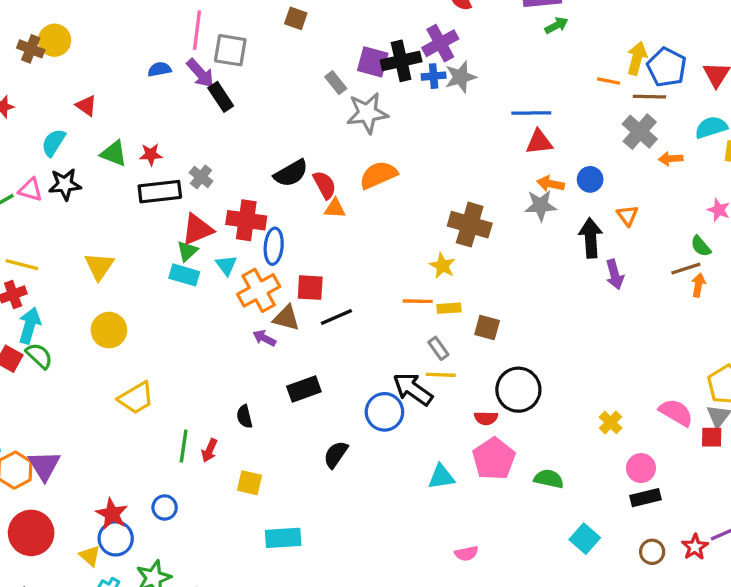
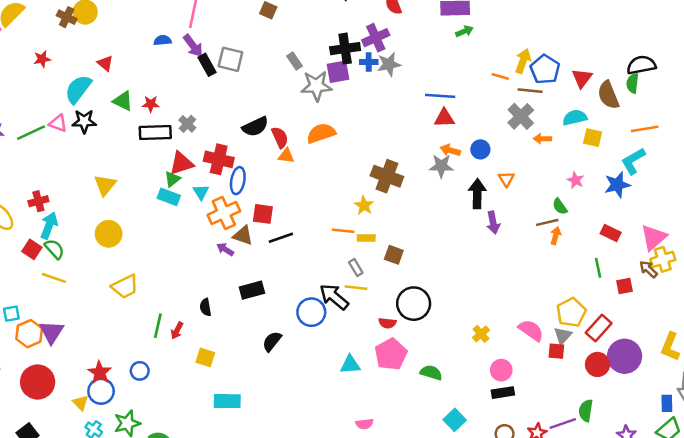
gray square: (230, 50) -> (230, 59), moved
purple square: (373, 62) -> (338, 72), moved, turned -30
cyan semicircle: (53, 143) -> (78, 89), size x1.4
yellow line: (22, 265) -> (54, 278), moved

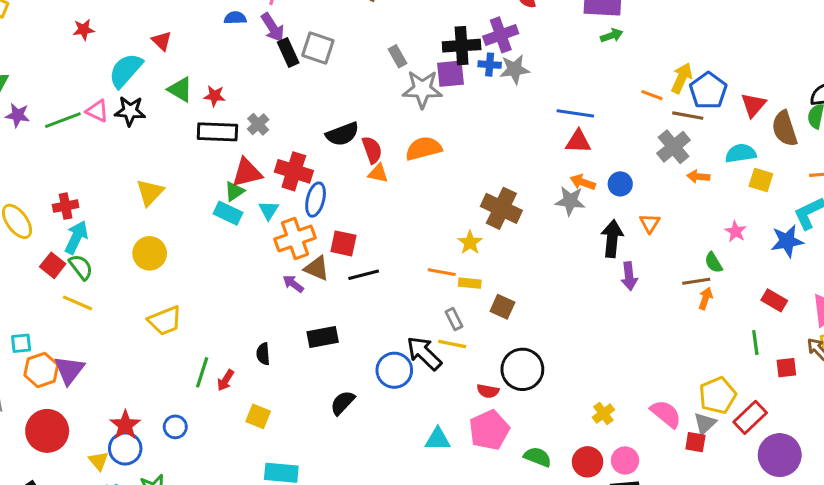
red circle: (597, 364) -> (588, 462), moved

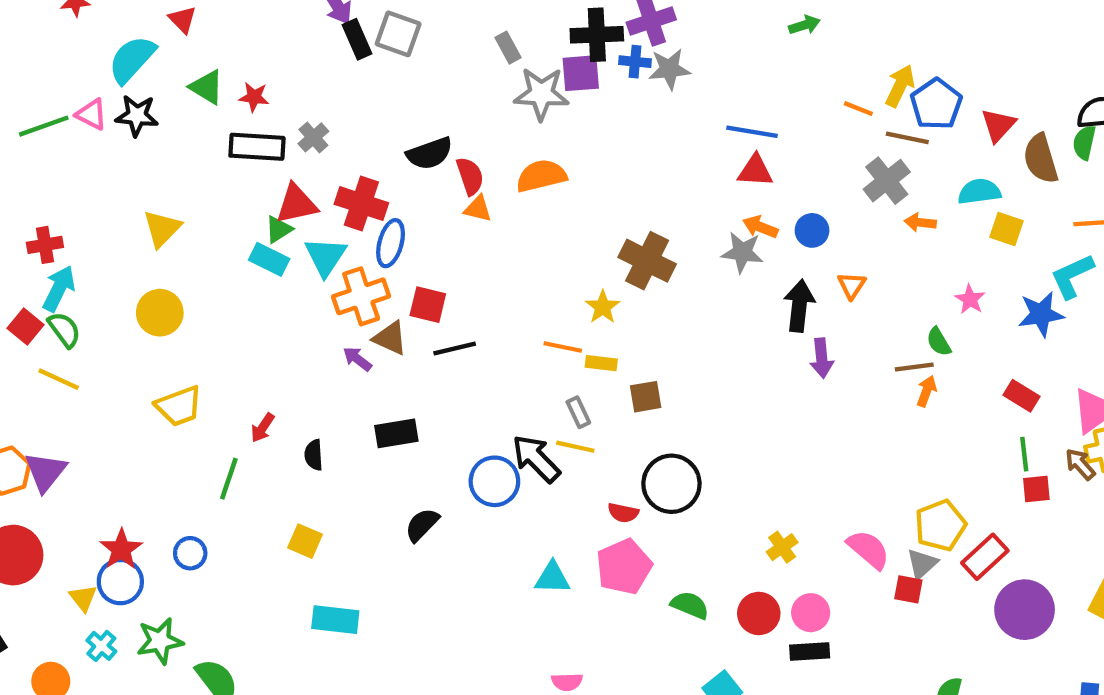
cyan triangle: (269, 210) -> (325, 257), size x1.5
brown square: (502, 307) -> (646, 397), turned -35
green line: (755, 342) -> (1024, 454), moved
red arrow: (226, 380) -> (263, 428), moved

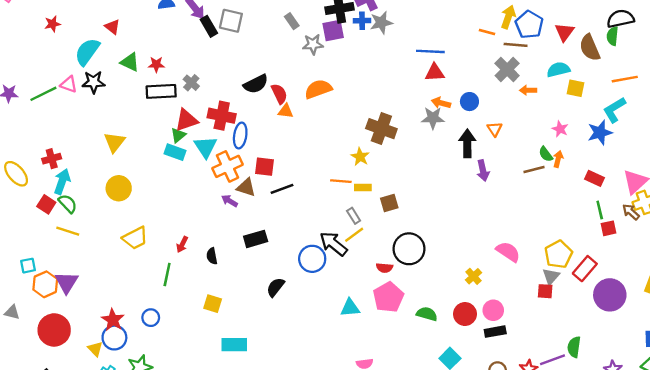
gray star: (541, 94) -> (313, 44), size x0.7
orange arrow: (927, 391) -> (558, 159), moved
yellow line: (575, 447) -> (354, 235), turned -42
pink semicircle: (868, 549) -> (508, 252), moved

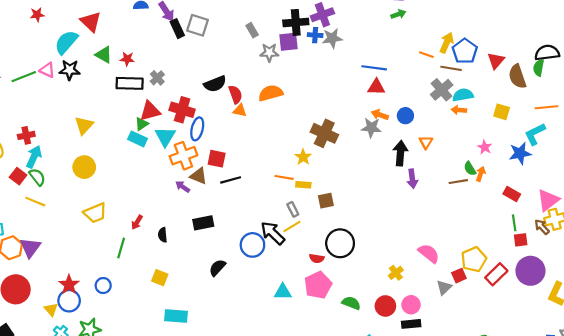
red triangle: (112, 27) -> (91, 22), size x1.5
cyan semicircle: (558, 70) -> (463, 95), moved
gray triangle: (551, 276) -> (444, 287), moved
red square: (545, 291) -> (459, 276), moved, turned -32
purple circle: (610, 295) -> (530, 271), moved

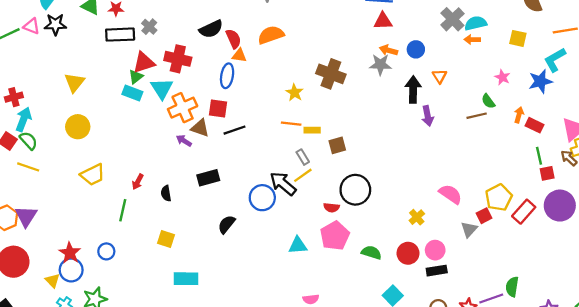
blue ellipse: (197, 129) -> (227, 76), moved
yellow star: (303, 157) -> (295, 93), moved
orange arrow: (481, 174) -> (519, 115), moved

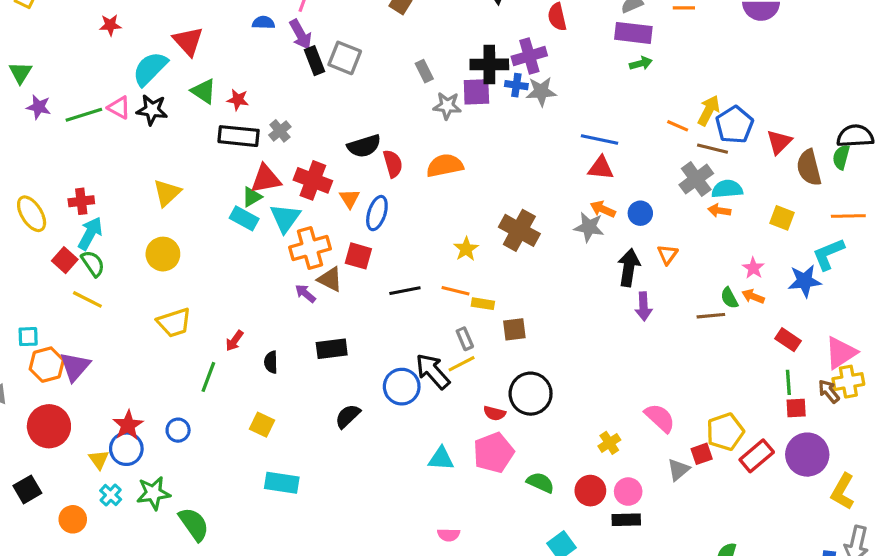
orange triangle: (239, 55) -> (350, 199), moved, turned 42
orange arrow: (519, 115) -> (753, 296), moved, turned -91
black line: (234, 130) -> (405, 291), moved

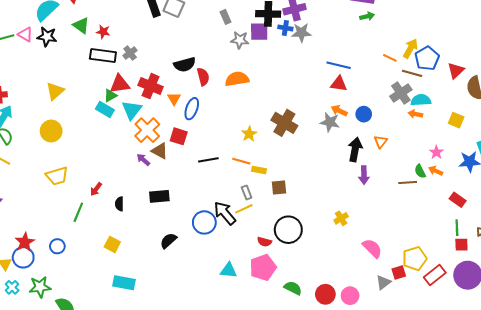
orange cross: (310, 248) -> (147, 130), turned -30
yellow cross: (609, 443) -> (341, 218), moved

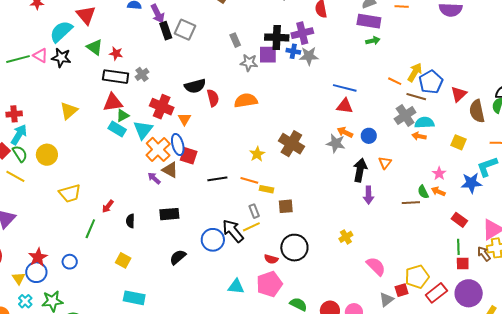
red triangle: (120, 84) -> (113, 102), moved
blue ellipse: (192, 109) -> (178, 145), moved, turned -35
yellow circle: (51, 131) -> (47, 155), moved

